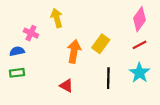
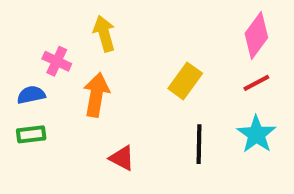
orange arrow: (74, 51) -> (96, 95), moved

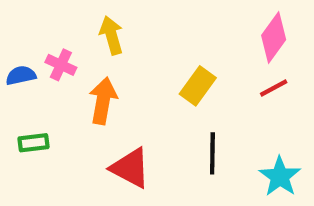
blue semicircle: (31, 95) -> (21, 75), moved
cyan star: (256, 134) -> (280, 176), moved
red triangle: (122, 158) -> (130, 168), size x1.5

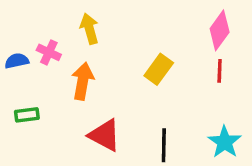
red line: (274, 88) -> (220, 71), turned -60
black line: (212, 153) -> (164, 145), moved

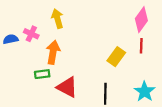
yellow rectangle: (159, 69) -> (116, 57), moved
green rectangle: (27, 115) -> (42, 74), moved

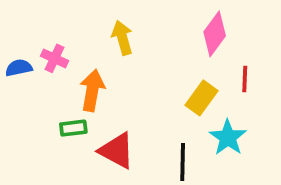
yellow arrow: (57, 19) -> (122, 38), moved
pink diamond: (141, 20) -> (215, 34), moved
cyan star: (145, 92) -> (228, 137), moved

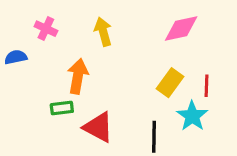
pink diamond: (215, 34) -> (181, 29), turned 42
pink cross: (55, 58) -> (46, 29), moved
red line: (245, 79) -> (207, 86), moved

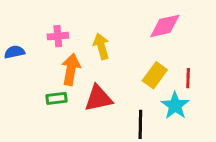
pink cross: (46, 29) -> (58, 36), moved, turned -30
yellow arrow: (103, 32) -> (101, 46), moved
red triangle: (98, 127) -> (98, 98), moved, turned -40

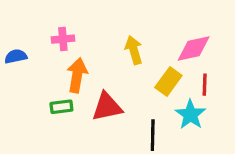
pink diamond: (165, 26) -> (194, 48), moved
yellow arrow: (101, 46) -> (134, 50), moved

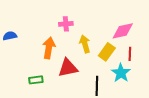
pink cross: (63, 39) -> (66, 24), moved
yellow arrow: (134, 50) -> (85, 44), moved
green rectangle: (61, 107) -> (36, 80), moved

